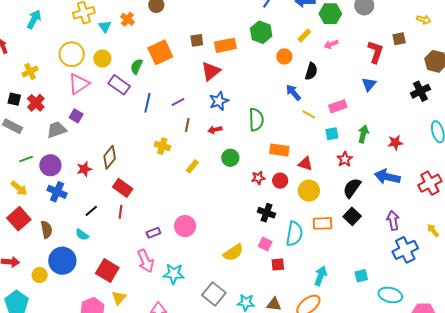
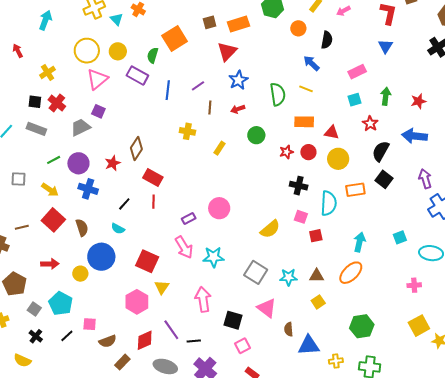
yellow line: (309, 114) -> (306, 89), moved

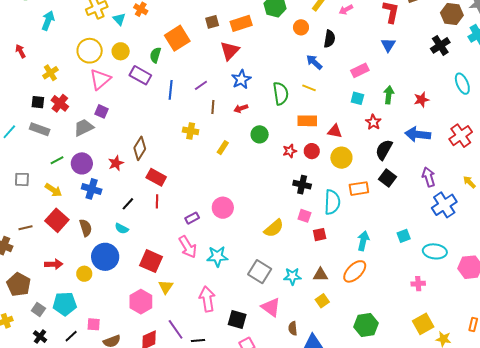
cyan square: (354, 100) -> (357, 98), turned 32
cyan pentagon: (61, 304) -> (65, 304), turned -30

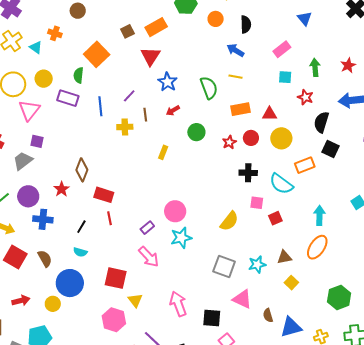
yellow cross: (191, 131) -> (125, 127), moved
cyan semicircle: (332, 202) -> (281, 184), turned 135
cyan star: (217, 256) -> (181, 238), moved

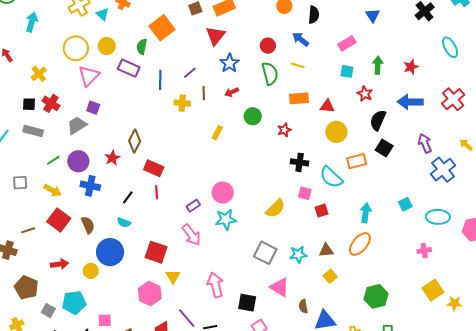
red circle: (251, 138) -> (268, 46), moved

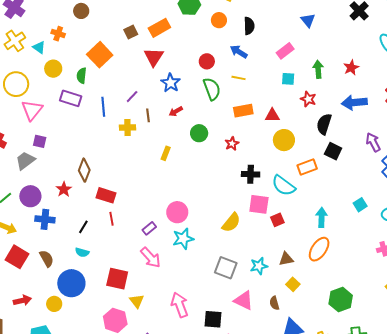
yellow circle: (107, 46) -> (53, 69), moved
pink square: (305, 193) -> (259, 204), size x1.5
brown semicircle: (303, 306) -> (274, 303), moved

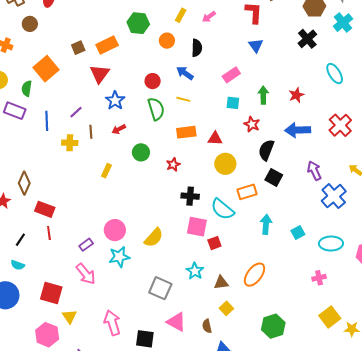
cyan arrow: (322, 217) -> (266, 224), moved
yellow semicircle: (231, 223) -> (154, 238), moved
cyan star: (259, 266) -> (195, 271), moved, turned -30

